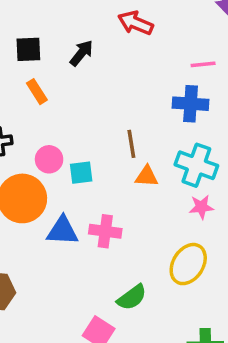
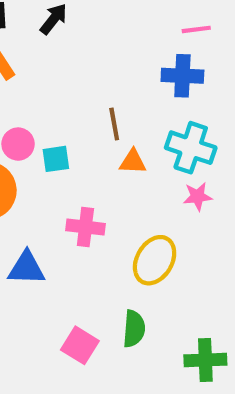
blue triangle: (62, 231) -> (26, 268), moved
yellow ellipse: (188, 264) -> (155, 260), moved
green semicircle: (132, 297) -> (134, 329), moved, turned -48

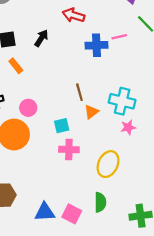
blue cross: (182, 76) -> (96, 45), moved
cyan square: (56, 159) -> (62, 126), moved
orange triangle: (133, 162) -> (91, 112), turned -35
blue triangle: (26, 268) -> (45, 212), moved

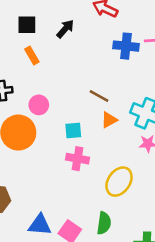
brown line: (79, 92) -> (99, 96), turned -54

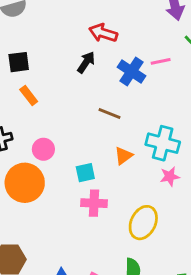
black arrow: (65, 29) -> (86, 62), moved
blue cross: (126, 46) -> (132, 72), turned 35
brown line: (99, 96) -> (110, 114), moved

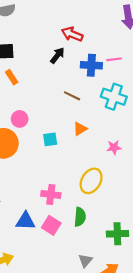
blue cross: (132, 72) -> (91, 65), turned -35
cyan cross: (163, 143) -> (114, 97), moved
pink cross: (94, 203) -> (51, 194), moved

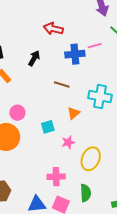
black arrow: (57, 55) -> (34, 58), moved
cyan cross: (114, 97) -> (100, 96), moved
pink star: (114, 147) -> (68, 142), moved

